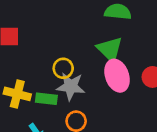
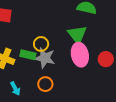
green rectangle: (46, 99) -> (28, 55), moved

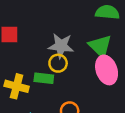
gray star: (45, 58) -> (61, 46), moved

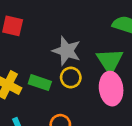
yellow circle: (58, 63) -> (71, 78), moved

